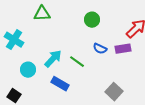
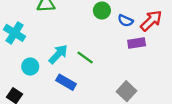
blue semicircle: (100, 49) -> (125, 21), moved

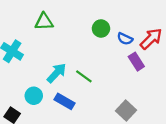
purple rectangle: (137, 43) -> (136, 62), turned 66
cyan circle: (30, 67) -> (34, 96), moved

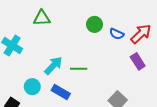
purple rectangle: (136, 62) -> (138, 61), moved
green line: (84, 76) -> (79, 69), turned -35

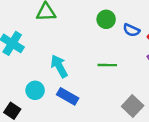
cyan arrow: (53, 66) -> (59, 66), turned -72
green line: (79, 69) -> (107, 65), moved

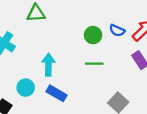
green circle: (106, 19) -> (93, 35), moved
cyan arrow: (59, 66) -> (48, 65), turned 30

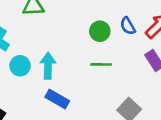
blue semicircle: (117, 30) -> (128, 26), turned 35
cyan circle: (26, 88) -> (20, 66), moved

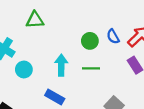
cyan arrow: (48, 66) -> (61, 65), moved

